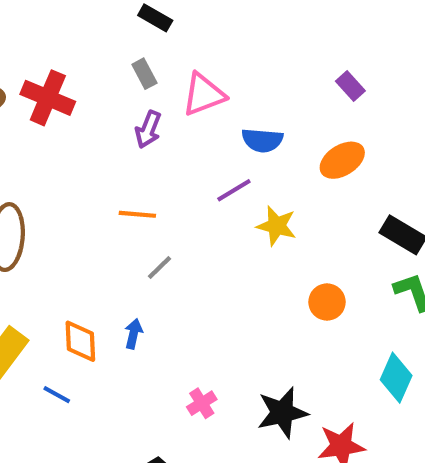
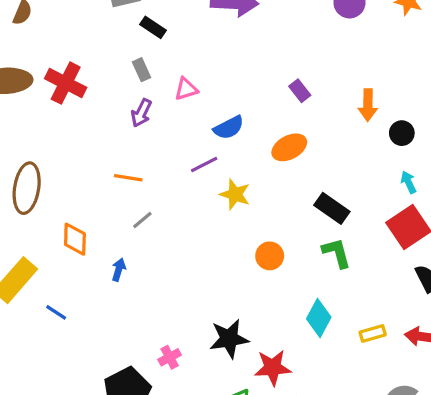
pink triangle: (204, 94) -> (186, 89), size x0.7
blue semicircle: (262, 140) -> (229, 128), turned -36
orange diamond: (80, 341) -> (75, 239), moved
pink cross: (202, 403) -> (170, 357), moved

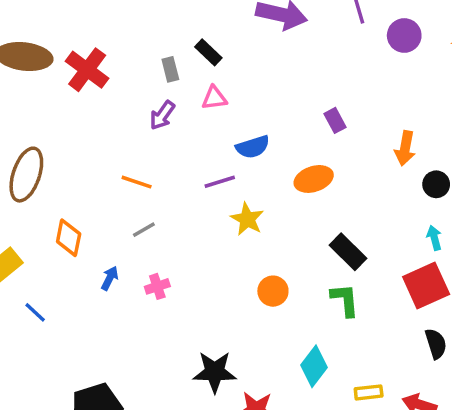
black rectangle: (153, 27) -> (208, 52), moved
pink cross: (170, 357) -> (157, 286), moved

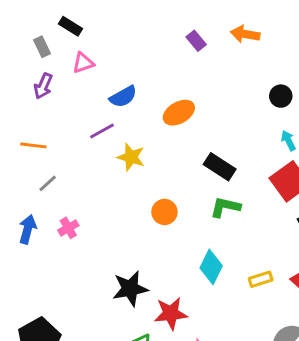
purple rectangle: (335, 120) -> (196, 41), moved
orange arrow: (405, 148) -> (245, 34), moved, turned 100
blue arrow: (110, 278) -> (28, 229), size x1.4
green L-shape: (345, 300) -> (225, 207), turned -60

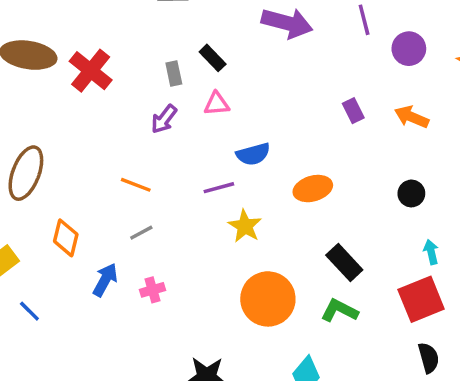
black circle: (281, 96) -> (411, 193), moved
orange circle: (164, 212) -> (268, 299), size x1.8

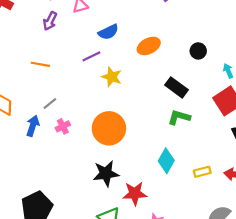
black circle: (411, 193) -> (198, 51), moved
gray line: (141, 233) -> (50, 103), moved
orange circle: (268, 299) -> (109, 128), moved

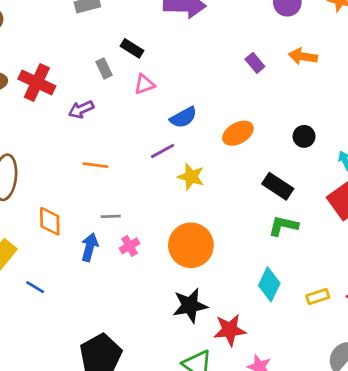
purple arrow: (50, 21) -> (81, 109), moved, turned 42
gray line: (50, 103) -> (111, 216), turned 40

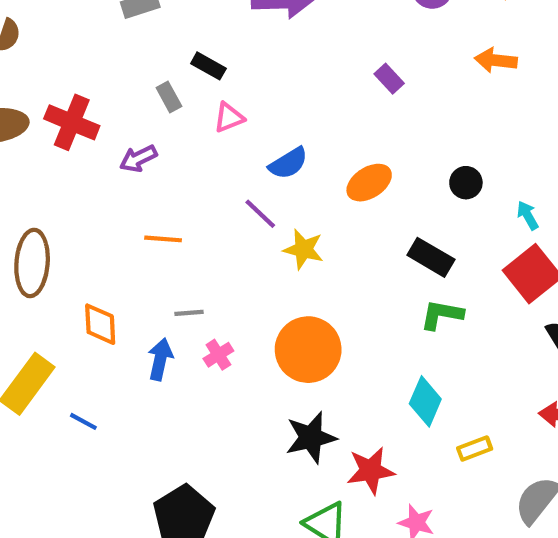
orange arrow: (303, 56) -> (496, 60), moved
purple line: (163, 151) -> (260, 214), turned 75
yellow rectangle: (318, 297) -> (475, 449), moved

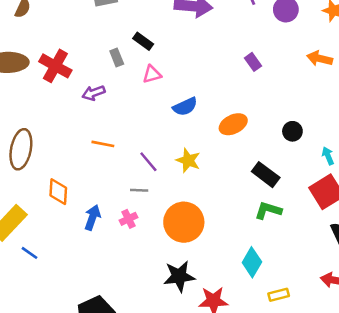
purple line: (260, 214) -> (148, 162), moved
gray line: (189, 313) -> (139, 190), moved
blue line: (83, 421) -> (29, 253), moved

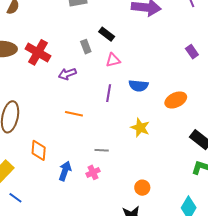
blue semicircle: (185, 107) -> (138, 86), turned 30
purple line: (148, 162) -> (109, 93), moved, turned 48
orange circle: (184, 222) -> (142, 188), moved, size x0.5

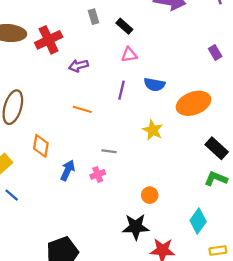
gray rectangle: (86, 47) -> (94, 17), moved
red cross: (38, 52) -> (49, 40), turned 30
orange ellipse: (176, 100) -> (193, 103), size x1.4

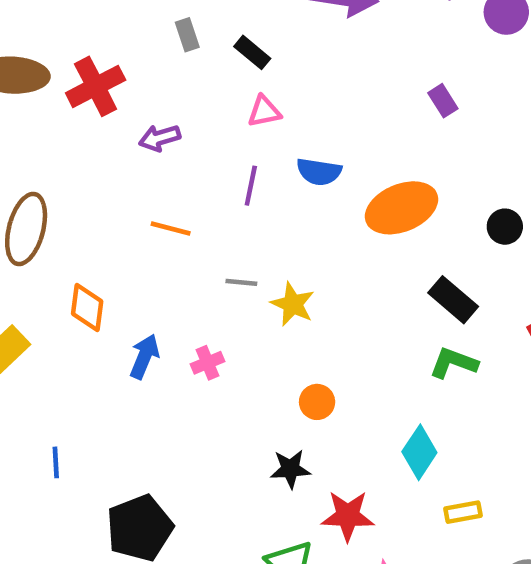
yellow star: (153, 130) -> (293, 304), moved
gray line: (109, 151) -> (241, 282), moved
blue line: (12, 195) -> (56, 462), moved, turned 48
black star: (136, 227) -> (290, 469), size x0.7

